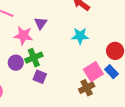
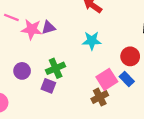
purple triangle: (41, 23) -> (48, 27), turned 40
pink star: (23, 36) -> (32, 29), moved
green cross: (34, 58) -> (56, 68), moved

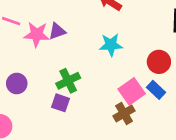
purple circle: (22, 71) -> (17, 84), moved

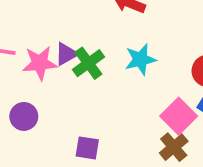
green cross: (68, 81) -> (88, 63), moved
purple circle: (17, 84) -> (24, 116), moved

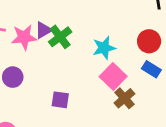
cyan star: (140, 59) -> (104, 48), moved
pink square: (179, 116) -> (113, 77), moved

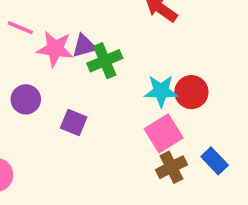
red circle: (149, 41) -> (191, 92), moved
blue rectangle: (151, 69) -> (215, 161), moved
purple square: (60, 100) -> (74, 123), moved

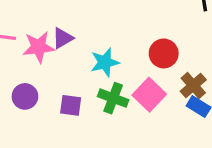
green cross: (105, 61) -> (113, 98), moved, turned -32
cyan star: (161, 91) -> (105, 62), moved
brown cross: (171, 167) -> (193, 86), moved

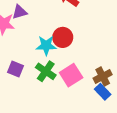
purple triangle: (63, 38) -> (20, 12), moved
red circle: (164, 53) -> (63, 37), moved

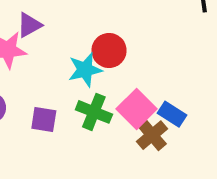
brown cross: (103, 76) -> (152, 135), moved
blue rectangle: (103, 92) -> (172, 114), moved

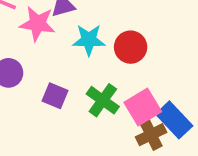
cyan star: (85, 70) -> (89, 40), moved
blue rectangle: (172, 114) -> (174, 120), size x1.4

